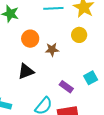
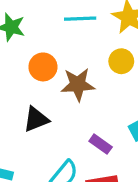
brown star: (52, 50) -> (78, 84), size x1.5

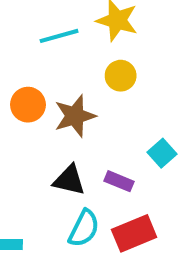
black triangle: (36, 119) -> (69, 180), moved, turned 48

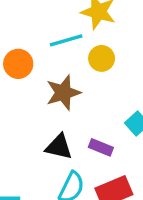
cyan line: (59, 36) -> (66, 40), moved
orange circle: (28, 105) -> (18, 64), moved

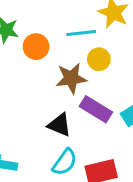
yellow circle: (102, 58) -> (99, 59), moved
purple rectangle: (101, 147) -> (96, 109), moved, size x1.5

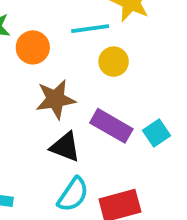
brown star: (71, 78) -> (56, 99), moved

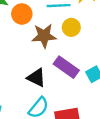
brown star: (56, 99) -> (44, 36), moved

